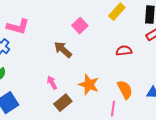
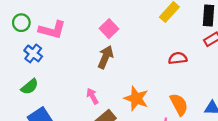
pink square: (80, 26) -> (109, 29), moved
brown arrow: (63, 50) -> (105, 57), turned 72

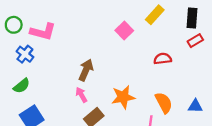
pink square: (109, 29) -> (124, 30), moved
brown arrow: (105, 57) -> (86, 70), moved
orange star: (136, 98) -> (123, 97), turned -30

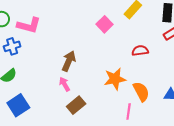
blue cross: (25, 54) -> (12, 46), turned 35
orange star: (123, 97) -> (115, 79), moved

